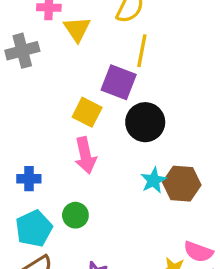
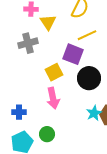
gray cross: (22, 51) -> (28, 43), moved
yellow line: (142, 51) -> (87, 35), turned 54
yellow square: (87, 112) -> (54, 72), turned 36

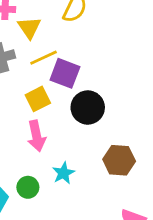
yellow line: (87, 35) -> (44, 58), moved
cyan star: (94, 113) -> (63, 173), moved

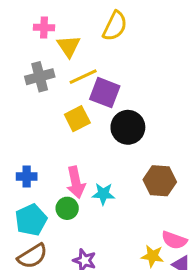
pink arrow: (36, 136) -> (76, 182), moved
cyan star: (63, 173) -> (103, 194), turned 30

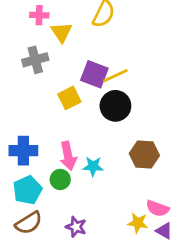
yellow line: (83, 77) -> (115, 76), moved
blue cross: (27, 176) -> (23, 151), size x1.5

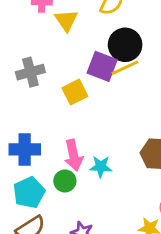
gray cross: (35, 60) -> (30, 72), moved
black circle: (115, 106) -> (125, 45), moved

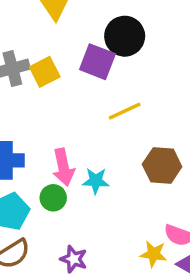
yellow line: (125, 68) -> (125, 111), moved
yellow square: (75, 92) -> (45, 72), moved

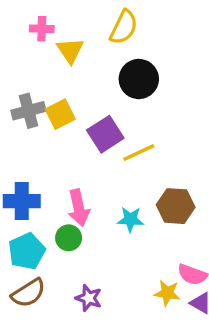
purple square: (97, 62) -> (105, 134), moved, turned 36
cyan star: (96, 181) -> (130, 219), moved

